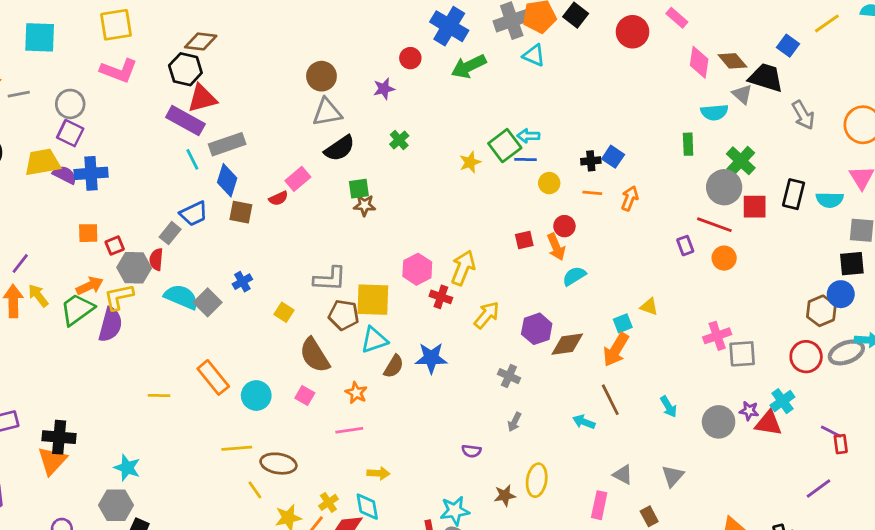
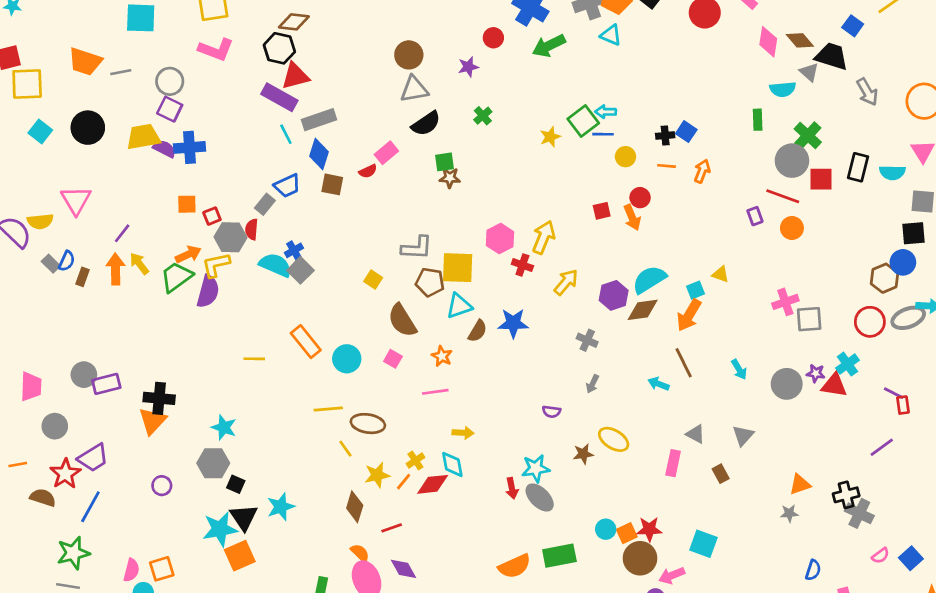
cyan semicircle: (574, 276) -> (649, 280), moved, size x1.5
blue cross: (242, 282) -> (294, 250), moved
yellow ellipse: (537, 480) -> (614, 439), turned -68

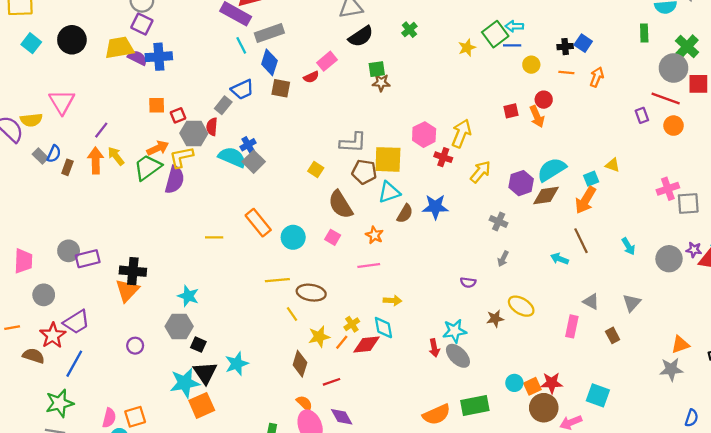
gray star: (789, 513) -> (671, 369), size x1.5

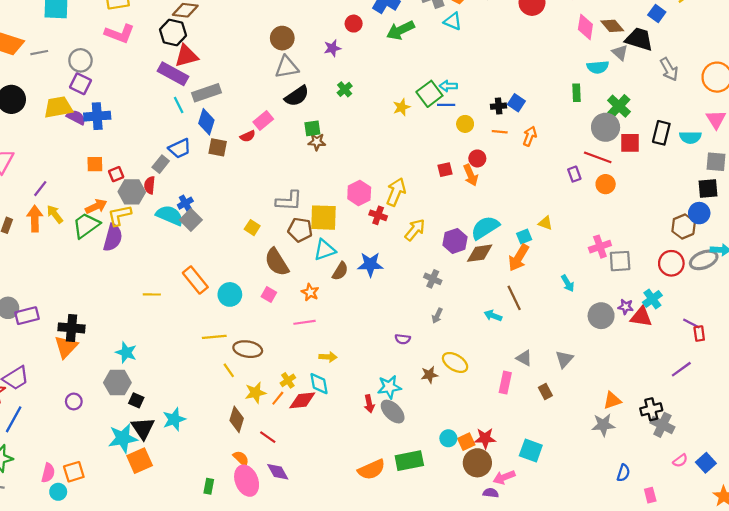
cyan arrow: (628, 246) -> (568, 283), moved
red line: (332, 382) -> (268, 437), turned 54

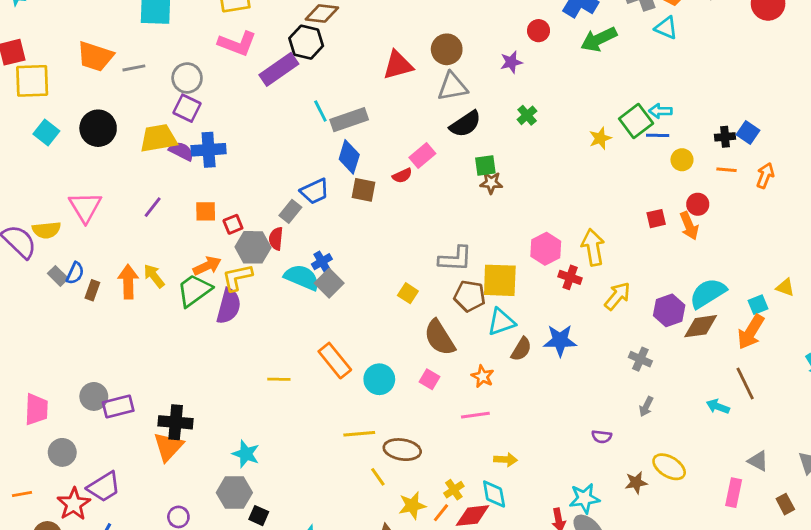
red triangle: (186, 56) -> (398, 65), moved
purple rectangle: (173, 74) -> (279, 69), moved, turned -64
cyan line: (179, 105) -> (320, 111), moved
purple line: (40, 189) -> (153, 207), moved
yellow arrow: (396, 192) -> (593, 247), turned -32

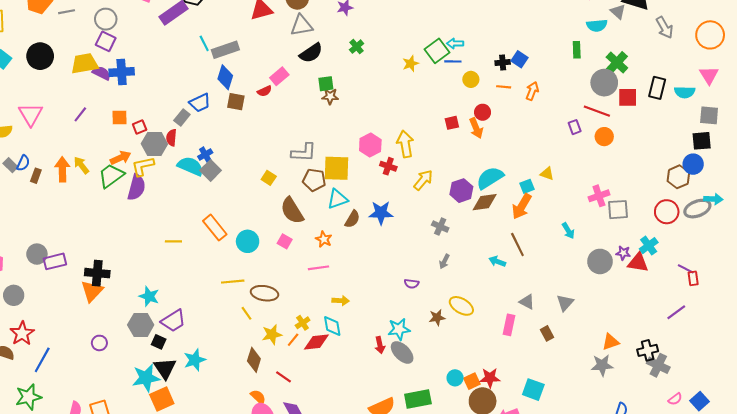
purple trapezoid: (104, 487) -> (173, 321), moved

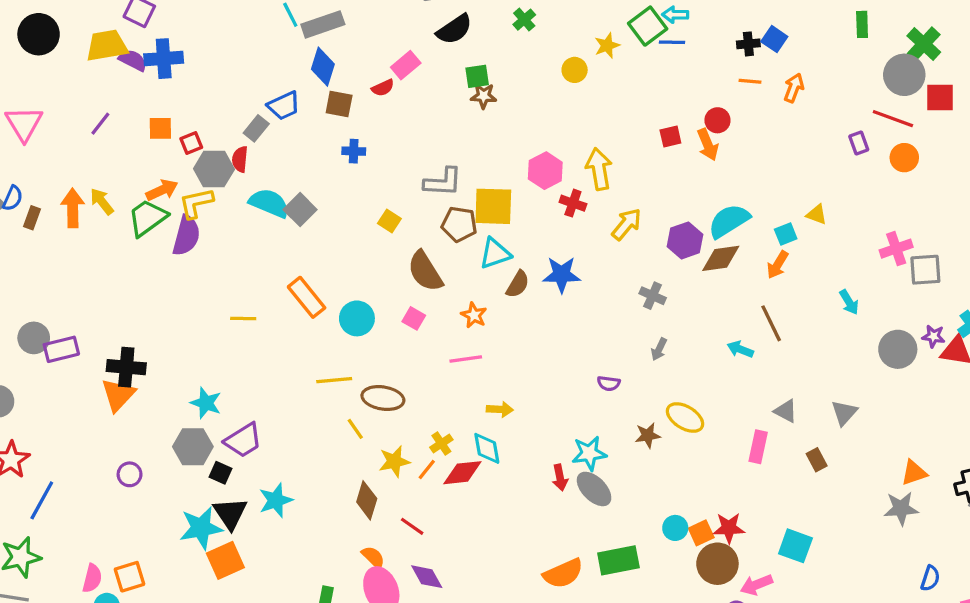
yellow circle: (471, 79) -> (575, 70), moved
blue cross: (205, 155) -> (354, 151), moved, turned 32
orange arrow: (522, 206) -> (778, 265), size x0.7

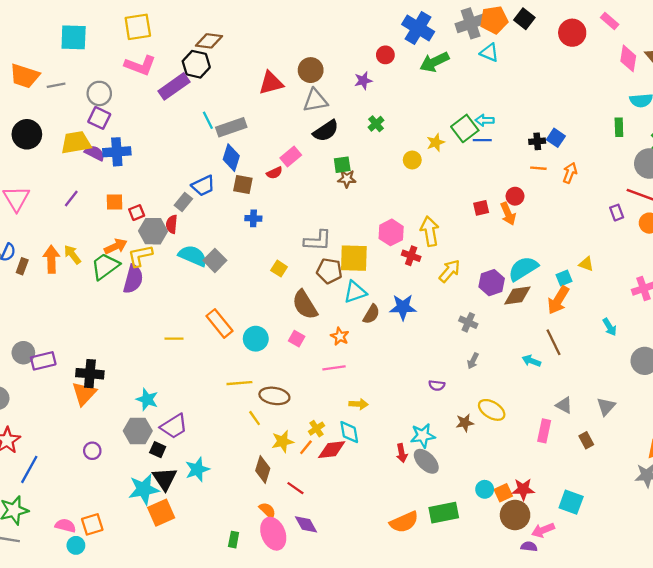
orange arrow: (778, 265) -> (558, 300), size x1.4
pink semicircle: (92, 578) -> (65, 526), turned -90

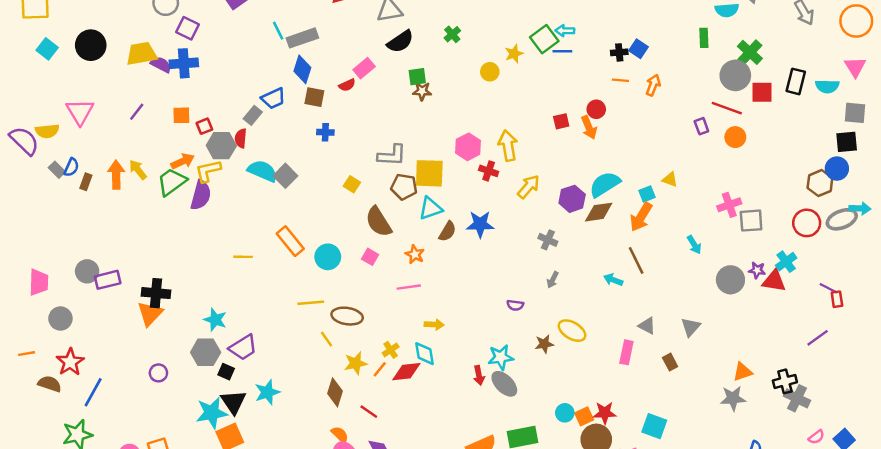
purple square: (99, 118) -> (187, 28), moved

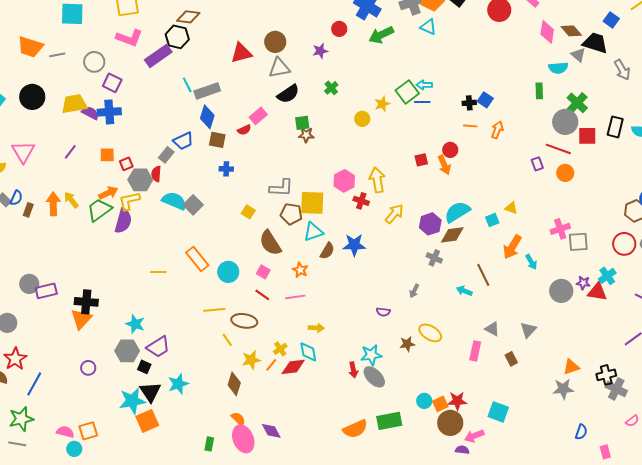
orange arrow: (641, 217) -> (512, 247), moved
gray cross: (548, 240) -> (434, 258), moved
red line: (369, 412) -> (262, 295), moved

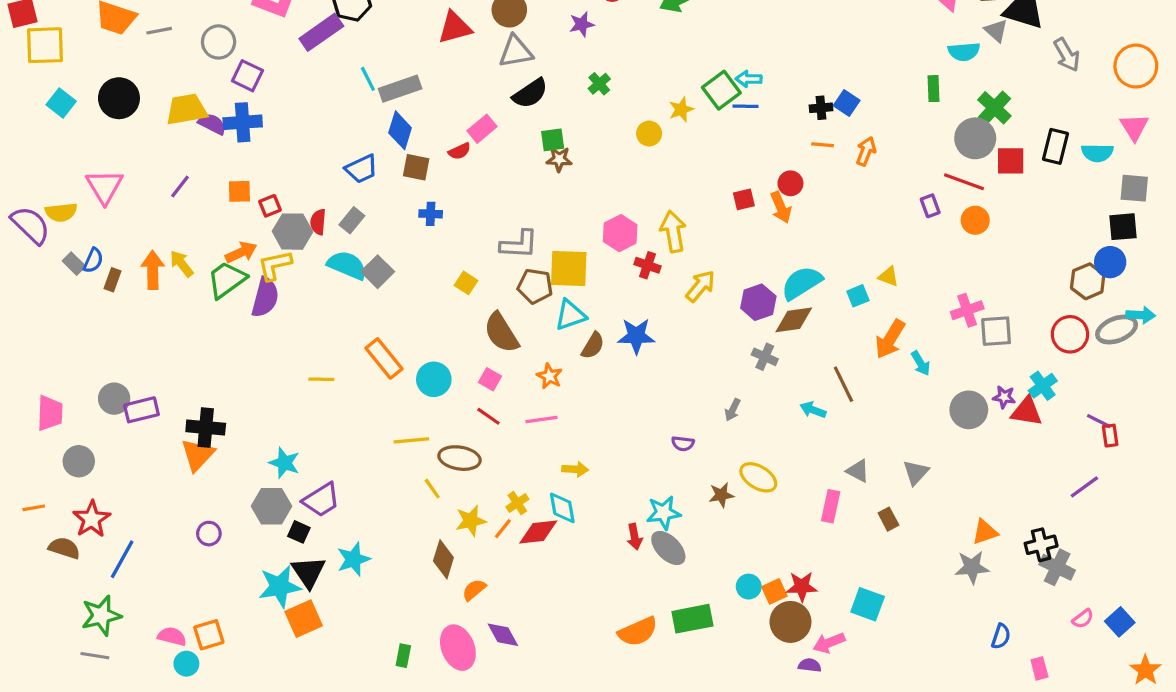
gray rectangle: (166, 155) -> (352, 220), moved
orange semicircle: (238, 419) -> (474, 590), moved, turned -84

